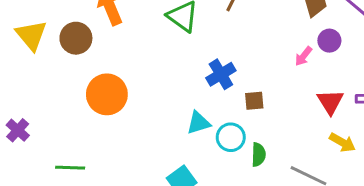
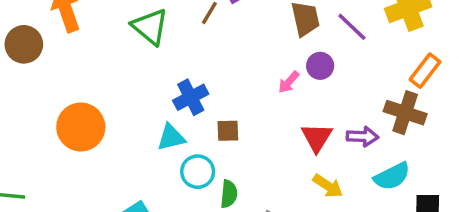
orange circle: (107, 94) -> (81, 127), moved
cyan triangle: (198, 123) -> (171, 137), moved

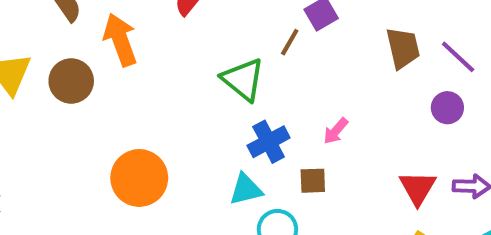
green triangle: (150, 27) -> (243, 79), moved
purple circle: (320, 66) -> (447, 108), moved
pink arrow: (289, 82) -> (336, 131), moved

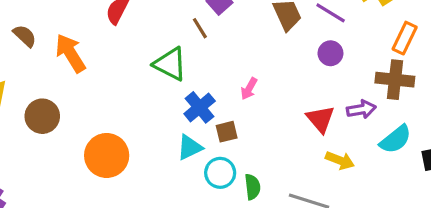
brown line: (290, 42) -> (200, 28), turned -50
brown circle: (71, 81) -> (42, 116), moved
brown square: (313, 181) -> (227, 132), moved

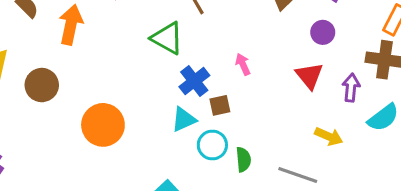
orange arrow: (70, 53) -> (71, 25), turned 42
pink arrow: (249, 89) -> (243, 64), turned 125
purple arrow: (361, 109) -> (351, 88), turned -76
red triangle: (320, 119) -> (309, 76), moved

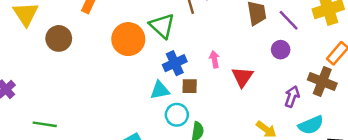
red triangle: (309, 76) -> (242, 77), moved
orange circle: (103, 125) -> (128, 39), moved

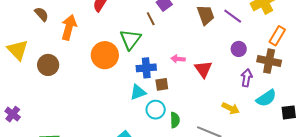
green triangle: (162, 26) -> (130, 39), turned 35
purple circle: (281, 50) -> (239, 49), moved
pink arrow: (214, 59) -> (178, 59), turned -64
blue cross: (175, 63) -> (146, 68), turned 30

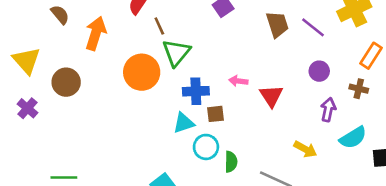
brown line: (151, 19) -> (159, 26), moved
brown cross: (269, 61) -> (359, 89), size x0.6
purple cross: (13, 114) -> (27, 108), moved

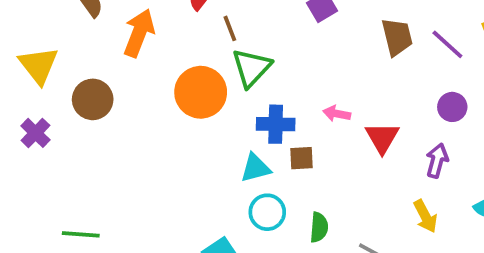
purple arrow: (328, 110) -> (437, 161), moved
cyan circle: (206, 147) -> (267, 212), moved
yellow arrow: (305, 149) -> (425, 216), turned 30

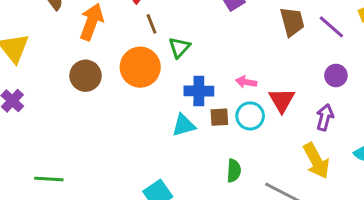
brown line: (230, 28) -> (151, 24), moved
green triangle: (251, 68) -> (179, 47), size x0.7
brown circle: (93, 99) -> (86, 76), moved
cyan circle: (267, 212) -> (250, 116), moved
yellow arrow: (425, 216) -> (316, 161), size x1.4

